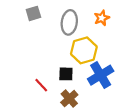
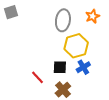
gray square: (33, 13) -> (11, 12), moved
blue cross: (101, 75) -> (83, 67), moved, size x0.6

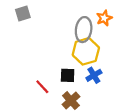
gray square: (11, 12) -> (23, 14), moved
gray ellipse: (63, 20) -> (84, 30), moved

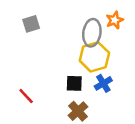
gray square: (23, 14) -> (31, 24), moved
red line: (42, 87) -> (26, 96), moved

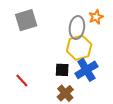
gray square: (31, 24) -> (26, 20), size x1.5
blue cross: (103, 83) -> (86, 70), size x1.5

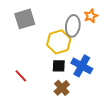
yellow hexagon: (79, 48) -> (59, 42), moved
blue cross: (86, 70) -> (82, 66), turned -30

